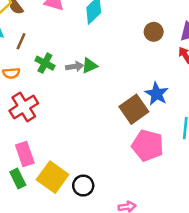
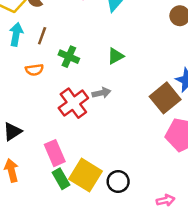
gray arrow: (75, 66) -> (101, 93), moved
red cross: (24, 107) -> (73, 103), moved
green rectangle: (18, 179) -> (61, 179), moved

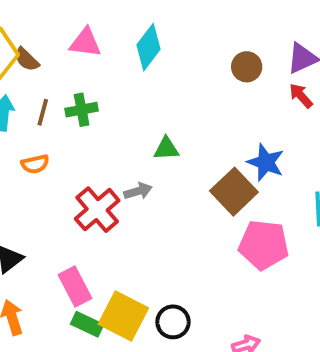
green triangle: (115, 56) -> (166, 149), moved, turned 30
green cross: (69, 57) -> (82, 110), moved, turned -30
green rectangle: (61, 179) -> (87, 324), turned -30

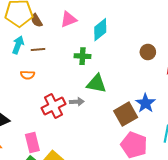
pink triangle: (85, 43) -> (69, 19), turned -42
green cross: (82, 110) -> (82, 56), moved
brown line: (43, 112) -> (38, 49), turned 56
green triangle: (166, 149) -> (96, 84), size x1.5

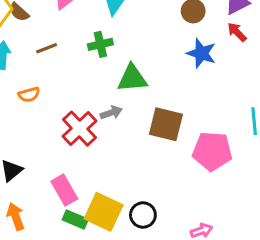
brown line: (38, 49) -> (47, 48), moved
blue star: (145, 103) -> (201, 53), moved
brown square: (126, 114) -> (166, 124), moved, turned -30

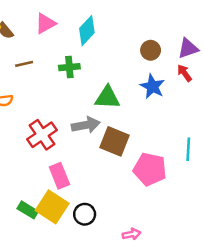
green triangle: (132, 78) -> (107, 97), moved
gray arrow: (111, 113) -> (86, 125), moved, size x1.5
pink rectangle: (64, 190) -> (59, 176), moved

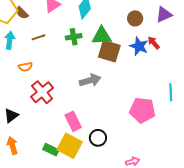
red arrow: (185, 73) -> (154, 43), moved
green triangle: (107, 97) -> (102, 36), moved
red cross: (42, 135) -> (42, 92), moved
brown square: (114, 141) -> (109, 51), moved
black circle: (85, 214) -> (98, 138), moved

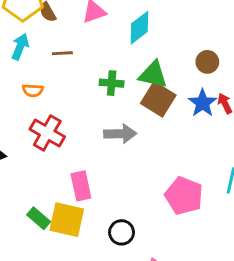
green cross: (74, 37) -> (112, 83), moved
red cross: (42, 92) -> (47, 133), turned -35
black circle: (98, 138) -> (122, 232), moved
yellow square: (70, 146) -> (67, 220), turned -30

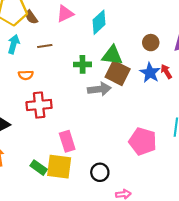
red cross: (47, 133) -> (39, 105), turned -30
gray arrow: (120, 134) -> (99, 89), moved

